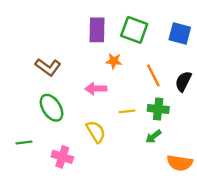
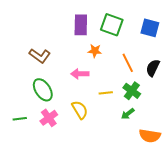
green cross: (158, 109) -> (132, 91), turned 30
pink cross: (62, 157) -> (49, 118), moved, turned 36

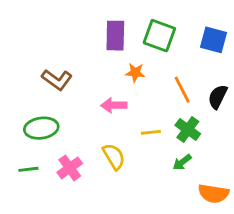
green ellipse: (43, 90) -> (41, 128), moved, turned -65

